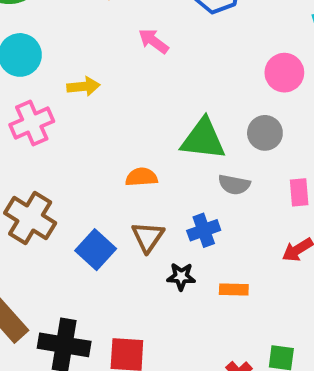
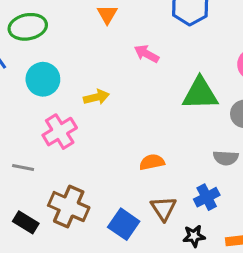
green triangle: (203, 139) -> (200, 94), moved

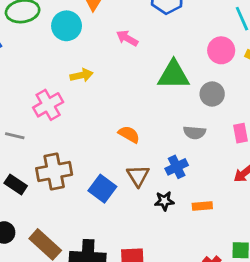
cyan circle: (43, 79) -> (67, 26), moved
orange semicircle: (152, 162) -> (129, 134), turned 40
brown cross: (69, 206) -> (54, 171), turned -36

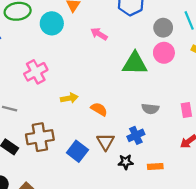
pink circle: (221, 50) -> (164, 53), moved
yellow arrow: (82, 75) -> (69, 98), moved
gray circle: (212, 94) -> (163, 28), moved
pink cross: (48, 105) -> (36, 72), moved

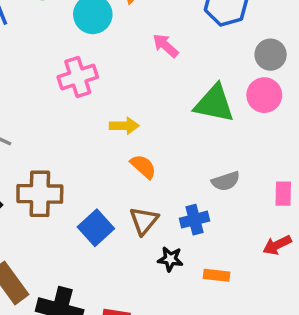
pink cross: (36, 72) -> (78, 77), moved
yellow arrow: (69, 98) -> (124, 126), moved
gray semicircle: (150, 109) -> (226, 181), turned -35

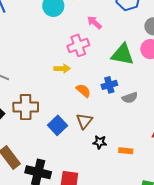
pink cross: (78, 77) -> (78, 45), moved
yellow arrow: (124, 126) -> (62, 69), moved
blue cross: (194, 220) -> (109, 85), moved

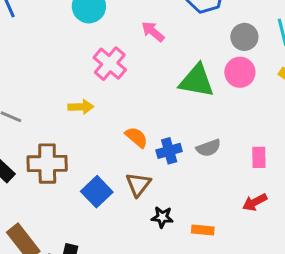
pink cross: (78, 45) -> (110, 64), moved, turned -30
yellow arrow: (62, 69) -> (81, 107), moved
blue cross: (109, 85) -> (169, 151), moved

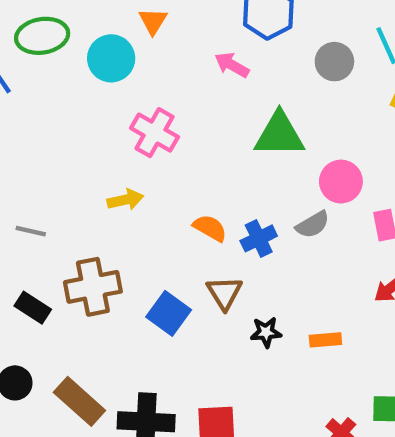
pink arrow: (153, 32) -> (232, 65), moved
pink circle: (240, 72) -> (341, 182), moved

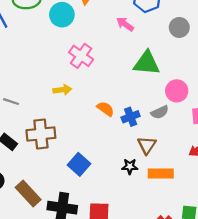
brown triangle: (224, 293) -> (147, 145), moved
blue square: (169, 313) -> (79, 164), moved
orange rectangle: (325, 340) -> (161, 173), size x1.5

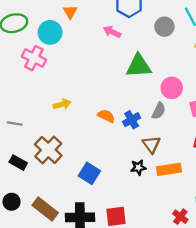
pink cross: (81, 56) -> (34, 58), moved
gray semicircle: (160, 112) -> (159, 111), turned -30
brown cross: (41, 134) -> (48, 150), turned -32

